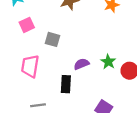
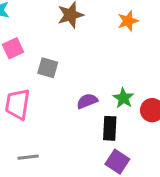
black rectangle: (66, 84) -> (110, 128), moved

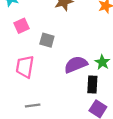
purple semicircle: (87, 101) -> (76, 64), size x1.5

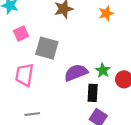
gray square: (47, 40) -> (47, 48), size x1.5

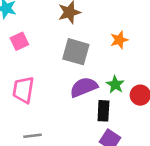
orange star: (106, 13) -> (119, 40), moved
gray square: (47, 48) -> (76, 52), moved

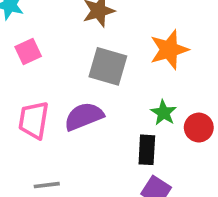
orange star: (119, 40) -> (169, 50), size x1.5
purple semicircle: (84, 87) -> (84, 116), moved

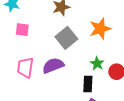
pink square: (28, 51) -> (22, 30), turned 32
gray square: (108, 66) -> (66, 38), turned 35

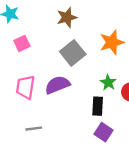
pink square: (22, 30) -> (22, 43), turned -32

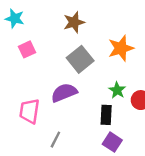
pink trapezoid: (25, 87) -> (29, 111), moved
gray line: (34, 129) -> (55, 140), moved, turned -56

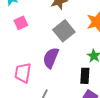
purple semicircle: (64, 93) -> (51, 58), turned -45

